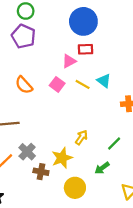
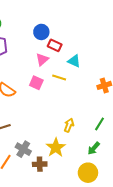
blue circle: (83, 21) -> (41, 32), moved, size x0.6
red rectangle: (85, 49) -> (55, 45), turned 40
cyan triangle: (104, 81) -> (74, 61), moved
yellow circle: (75, 188) -> (88, 173), moved

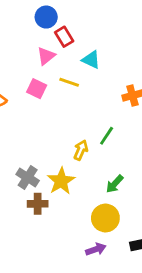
red rectangle: (55, 45) -> (64, 37), turned 32
green line: (99, 124) -> (107, 136), moved
gray cross: (23, 149) -> (28, 177), moved

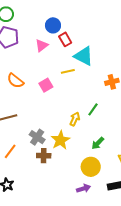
pink triangle: (46, 56) -> (42, 45), moved
cyan triangle: (91, 60) -> (84, 56), size x1.5
yellow line: (69, 82) -> (68, 71), turned -32
pink square: (37, 89) -> (46, 85), moved, turned 32

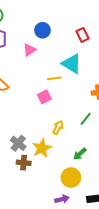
red rectangle: (65, 39) -> (83, 35), moved
pink square: (46, 85) -> (44, 97), moved
green line: (93, 109) -> (86, 119), moved

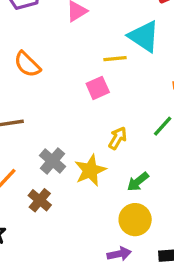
green arrow: (80, 154) -> (138, 182), moved
brown cross: (24, 163) -> (40, 200), moved, turned 32

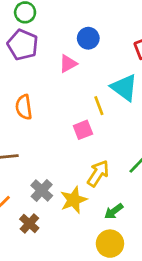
yellow line: (115, 59) -> (99, 106), turned 72
orange semicircle: (27, 64) -> (24, 107), turned 35
yellow arrow: (118, 138) -> (98, 173), size x1.4

